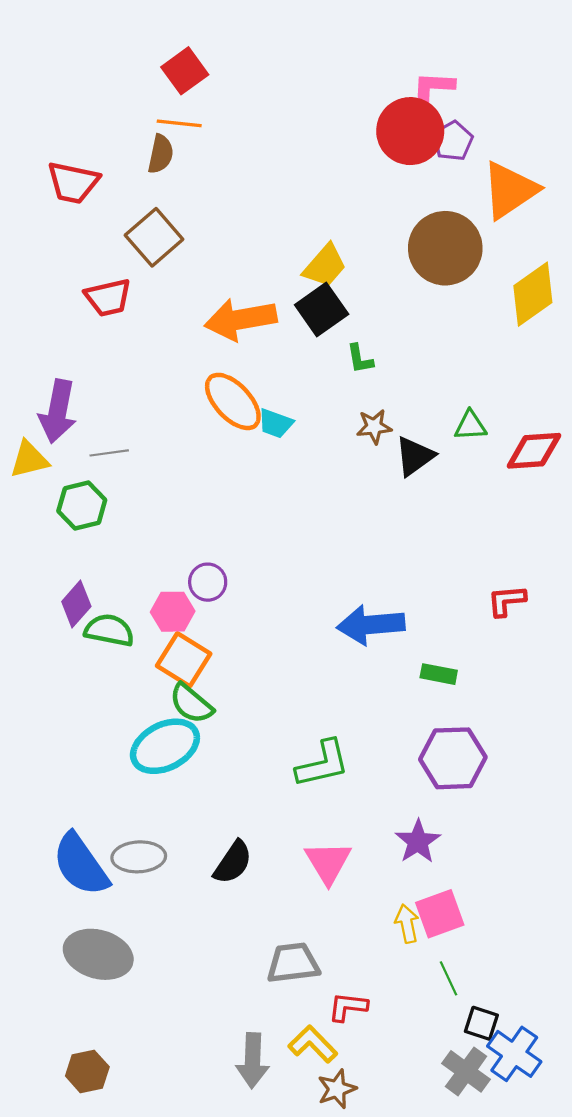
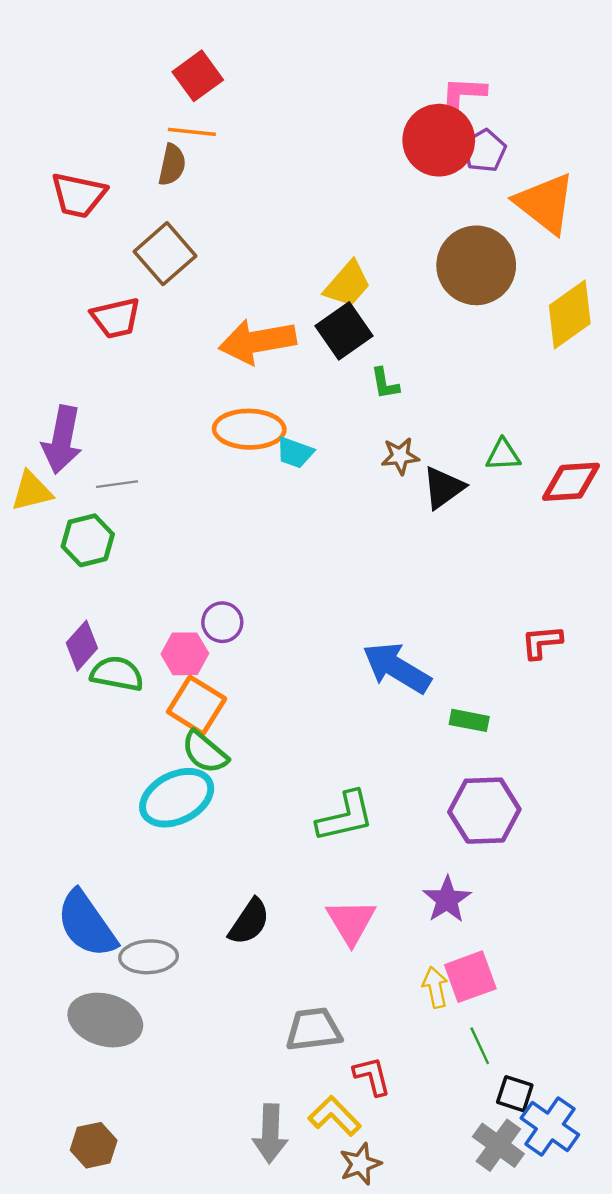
orange triangle: (510, 190) -> (545, 203), turned -48
orange ellipse: (233, 401) -> (249, 429), turned -46
blue arrow: (371, 625) -> (397, 668), turned 36
gray ellipse: (139, 857) -> (149, 957), moved
red L-shape: (348, 1007) -> (372, 1076), turned 69

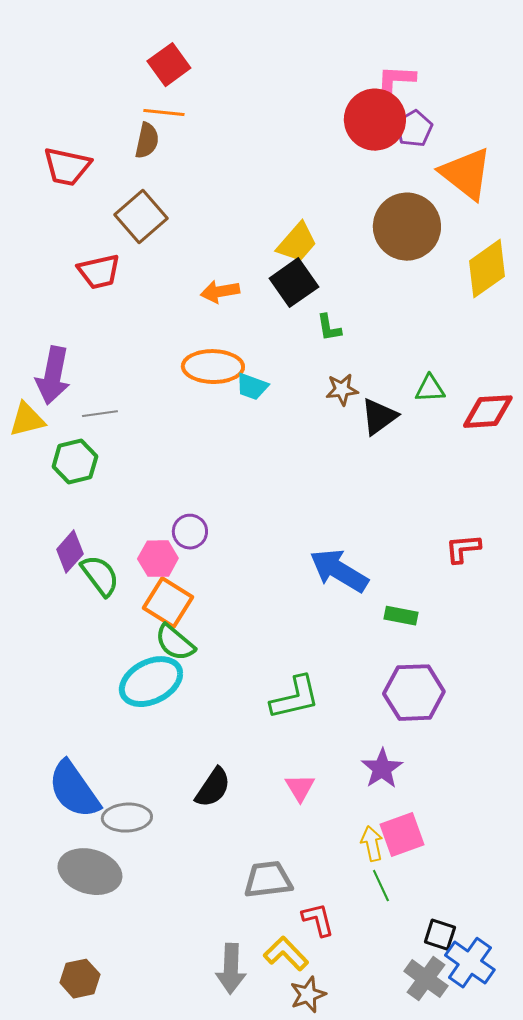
orange arrow: (257, 341) -> (220, 292), size x0.6
green semicircle: (117, 674) -> (100, 576), turned 42
pink triangle: (351, 922) -> (300, 788), size x0.7
green line: (480, 1046) -> (381, 886), moved

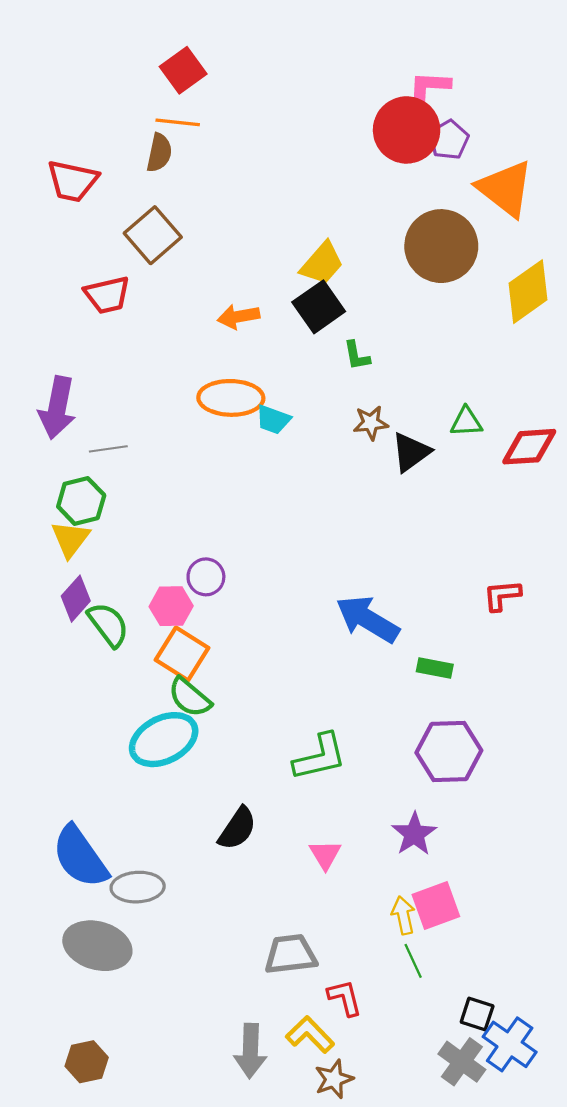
yellow triangle: (27, 420) -> (70, 539), moved, turned -39
black semicircle: (213, 788) -> (237, 829), moved

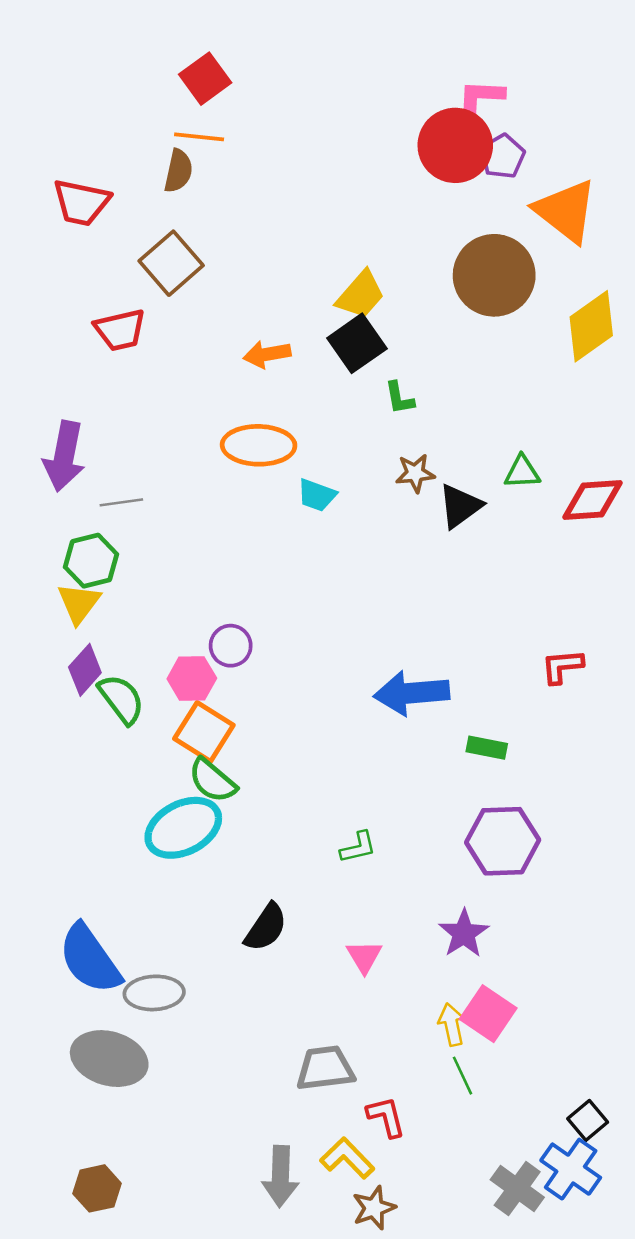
cyan trapezoid: (273, 420) -> (317, 495), moved
blue arrow: (368, 619) -> (412, 693), turned -36
green L-shape: (320, 757) -> (358, 847), size x0.6
pink square: (436, 906) -> (488, 1014), turned -36
black square: (477, 1014) -> (588, 1120), moved, turned 32

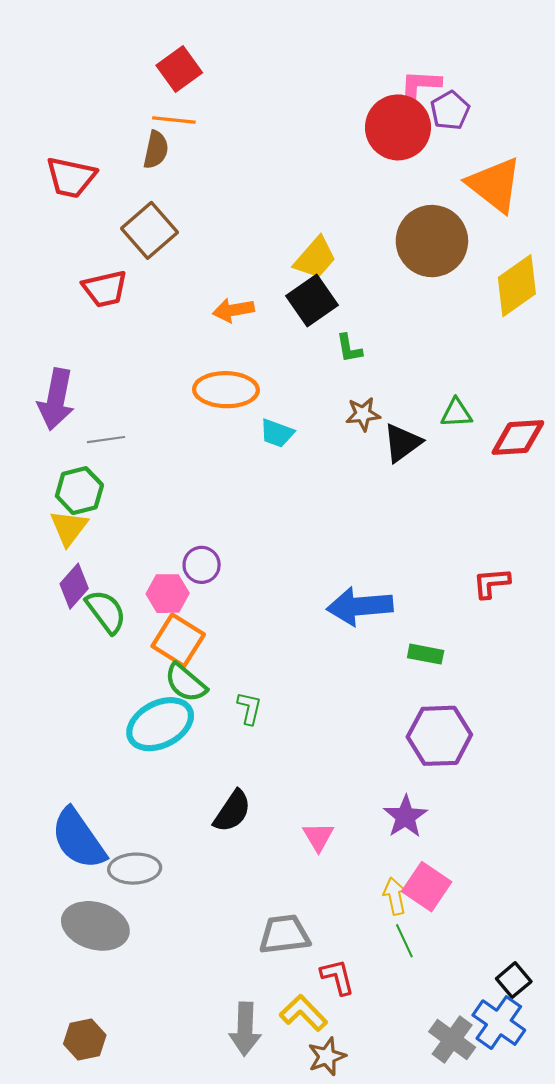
purple pentagon: (503, 156) -> (450, 110), moved
green L-shape: (358, 847) -> (249, 708), moved, turned -64

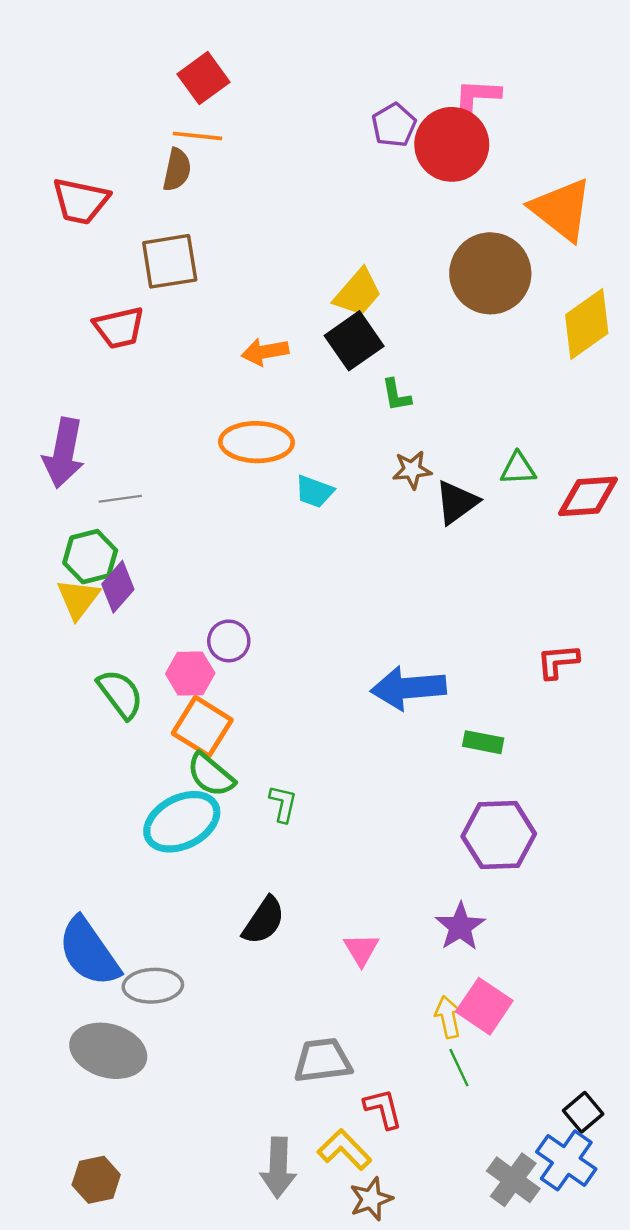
purple pentagon: (450, 110) -> (394, 125), moved
brown square: (150, 230) -> (170, 261), turned 32
purple diamond: (74, 586) -> (118, 587), moved

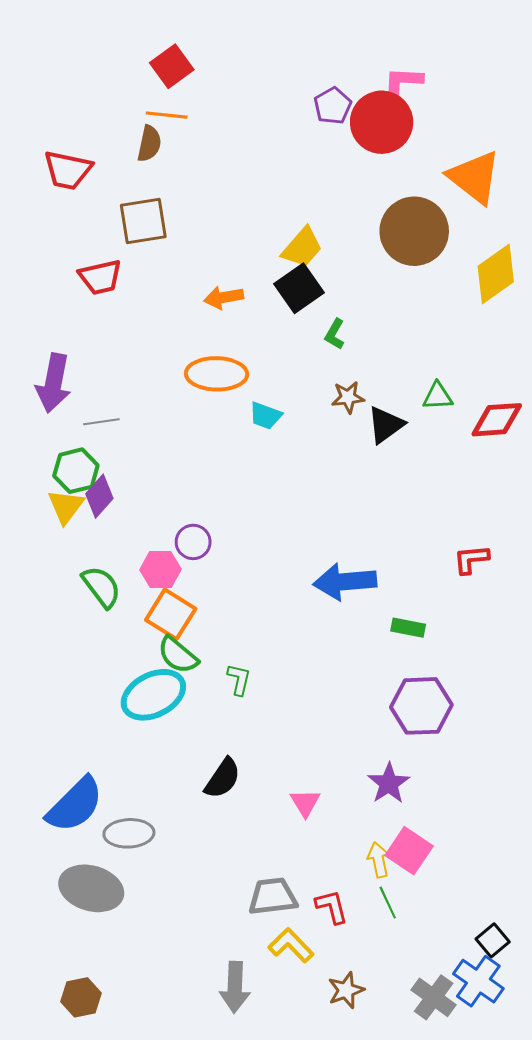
green L-shape: (396, 395) -> (335, 334), turned 40
blue semicircle: (89, 952) -> (75, 805), turned -100
red L-shape: (383, 1109) -> (332, 907), moved
yellow L-shape: (344, 1150) -> (291, 945), moved
brown star: (371, 1199) -> (346, 990), moved

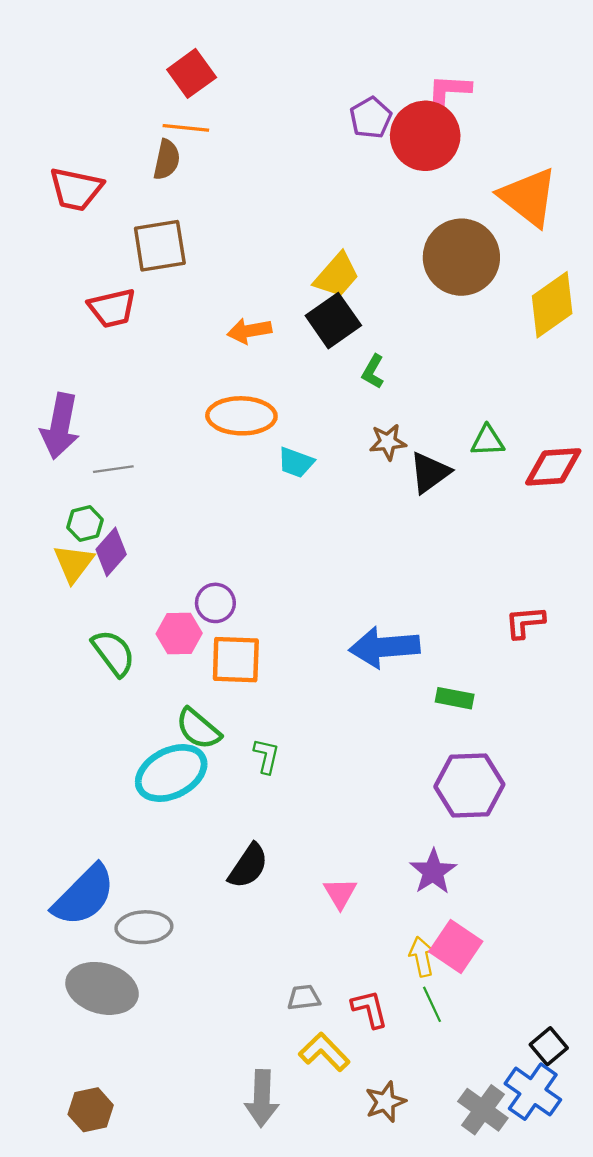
green hexagon: (76, 471) -> (85, 524), size x0.7
orange square: (171, 614) -> (236, 660), moved, turned -30
gray trapezoid: (273, 896) -> (304, 997), size x0.6

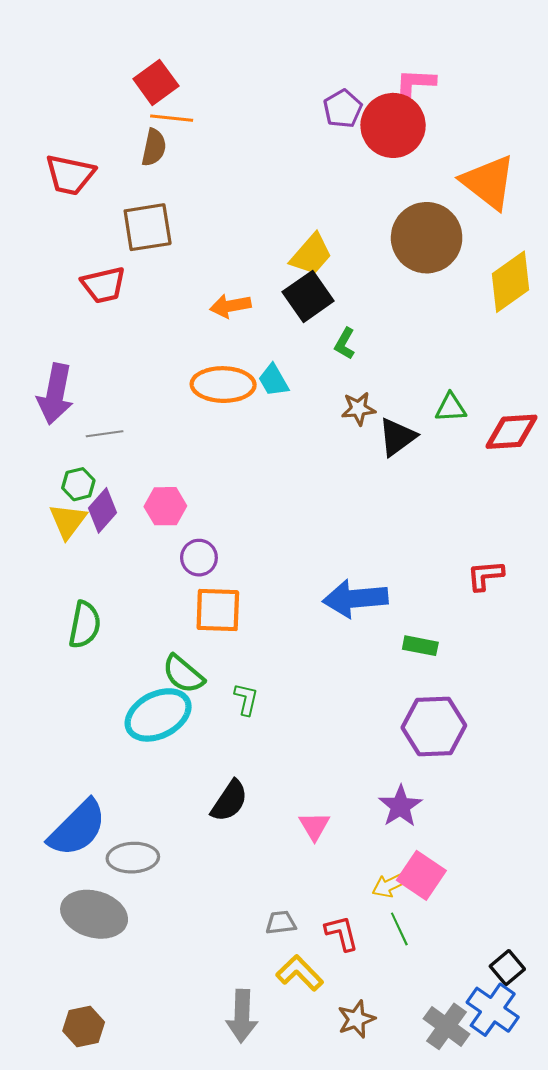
red square: (192, 73) -> (156, 82), moved
cyan trapezoid: (296, 462) -> (273, 380), moved, turned 40
pink hexagon: (179, 634) -> (165, 506), moved
green semicircle: (113, 653) -> (85, 625), moved, turned 48
yellow arrow: (422, 957) -> (390, 885), turned -104

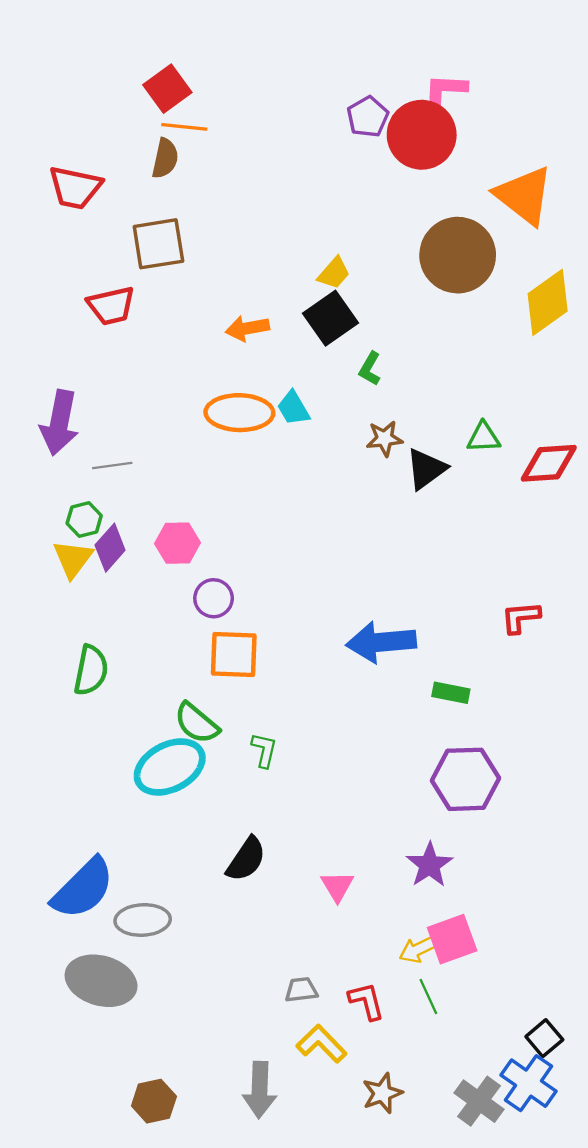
yellow trapezoid: (311, 254) -> (334, 273), size x0.7
pink square: (421, 875) -> (452, 939), turned 36
brown hexagon: (84, 1026) -> (154, 1101), moved

